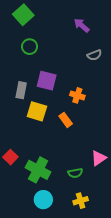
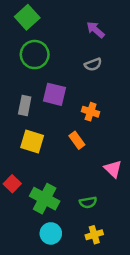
green circle: (30, 47) -> (35, 55), size x1.5
gray semicircle: (94, 55) -> (93, 64), moved
yellow square: (37, 111) -> (32, 142), moved
pink triangle: (99, 158) -> (113, 169), moved, turned -42

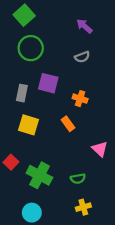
cyan circle: (51, 233) -> (32, 213), moved

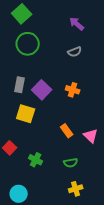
purple square: (48, 83) -> (42, 90), moved, turned 30
orange rectangle: (68, 124) -> (67, 131), moved
green cross: (39, 175) -> (36, 160), size x0.6
cyan circle: (32, 213) -> (19, 194), moved

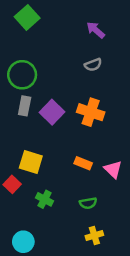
green circle: (28, 44) -> (22, 75), moved
orange cross: (73, 90) -> (91, 112), size x1.5
yellow square: (26, 114) -> (31, 162), moved
orange rectangle: (67, 131) -> (83, 163), turned -32

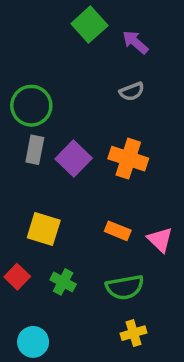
green square: (27, 17) -> (89, 25), moved
red square: (12, 184) -> (17, 277), moved
green semicircle: (88, 203) -> (125, 287), size x1.5

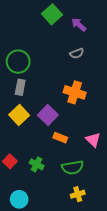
purple square: (74, 159) -> (48, 115), moved
yellow square: (44, 229) -> (19, 115), moved, turned 30
orange rectangle: (118, 231) -> (60, 138), moved

